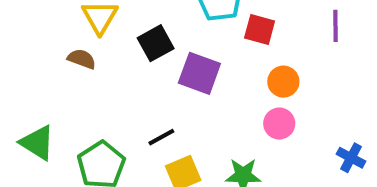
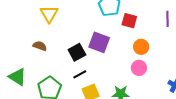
black square: (156, 43) -> (77, 52), moved
brown semicircle: (82, 59) -> (40, 46), moved

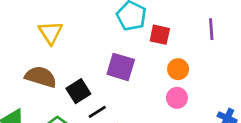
brown semicircle: (40, 46) -> (41, 77), size x1.6
black square: (77, 52) -> (78, 91), moved

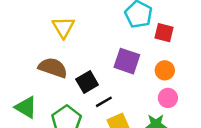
orange circle: (178, 69) -> (165, 70), moved
pink circle: (177, 98) -> (168, 98), moved

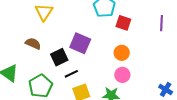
purple square: (127, 61) -> (80, 43), moved
brown semicircle: (53, 68) -> (33, 44), size x0.7

